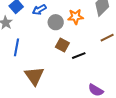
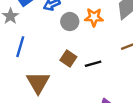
brown square: (62, 45) -> (68, 58), moved

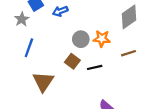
orange star: (94, 17) -> (102, 39), moved
gray circle: (70, 22) -> (81, 39), moved

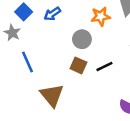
orange star: (102, 39) -> (101, 16), moved
blue line: (29, 48) -> (28, 62), turned -30

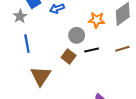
black line: (104, 67) -> (92, 50), moved

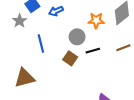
blue line: (27, 44) -> (41, 43), moved
brown triangle: (41, 76) -> (25, 78), moved, turned 45

